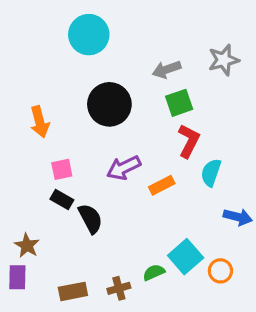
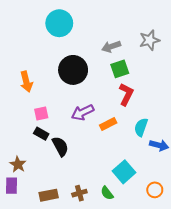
cyan semicircle: (211, 173) -> (141, 127), moved
orange circle: (220, 271) -> (155, 190), moved
green semicircle: (154, 272) -> (107, 193), moved, turned -104

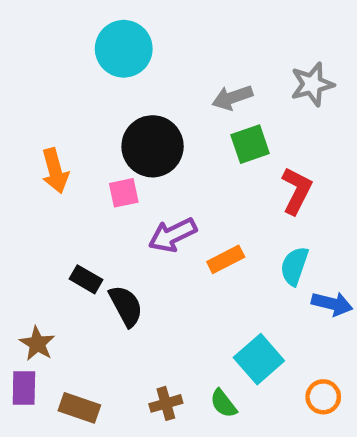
red L-shape: (126, 94) -> (297, 191), moved
pink square: (41, 113) -> (124, 193), moved
brown rectangle: (49, 195) -> (79, 408), moved, turned 30

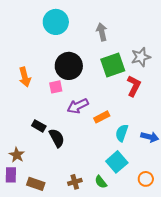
gray star: (312, 84) -> (141, 57), moved
gray arrow: (232, 98) -> (102, 32), moved, turned 96
green square: (250, 144) -> (113, 65), size x1.4
cyan semicircle: (294, 266) -> (122, 133), moved

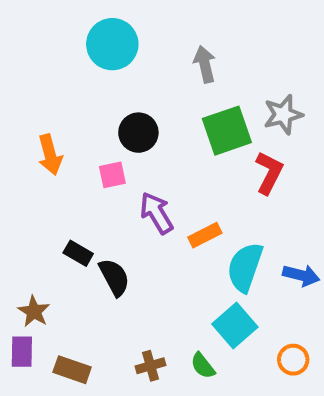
black circle: (69, 66) -> (138, 133), size x0.7
purple arrow: (78, 106) -> (157, 213), turned 85
cyan semicircle: (122, 133) -> (245, 267), size x1.4

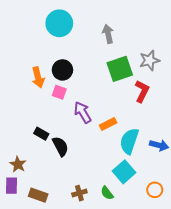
black circle: (138, 133) -> (62, 70), moved
orange arrow: (50, 155) -> (38, 77), moved
pink square: (112, 175) -> (59, 92), turned 32

